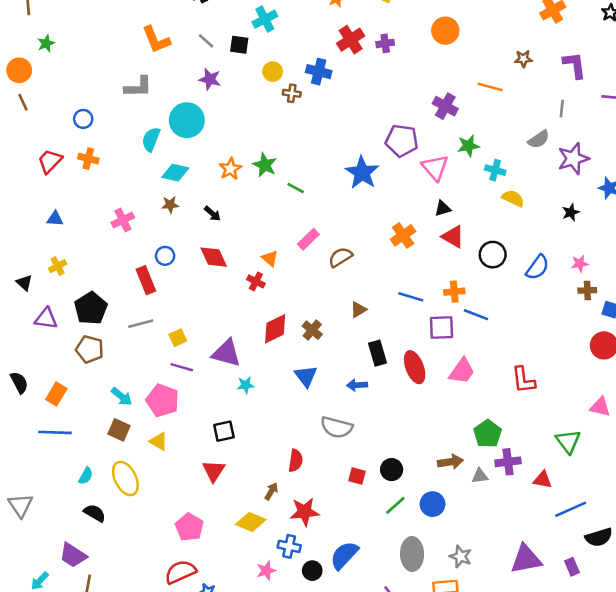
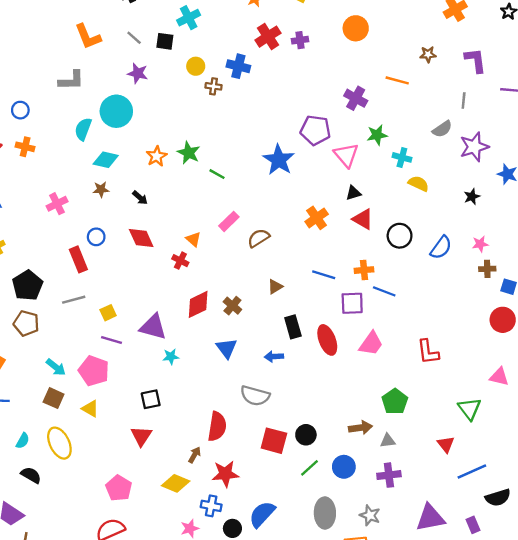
red semicircle: (296, 461) -> (217, 426), size x1.4
purple cross: (508, 462) -> (389, 475), moved
red square: (357, 476) -> (274, 441), size x1.6
red triangle: (543, 480) -> (446, 444), turned 42

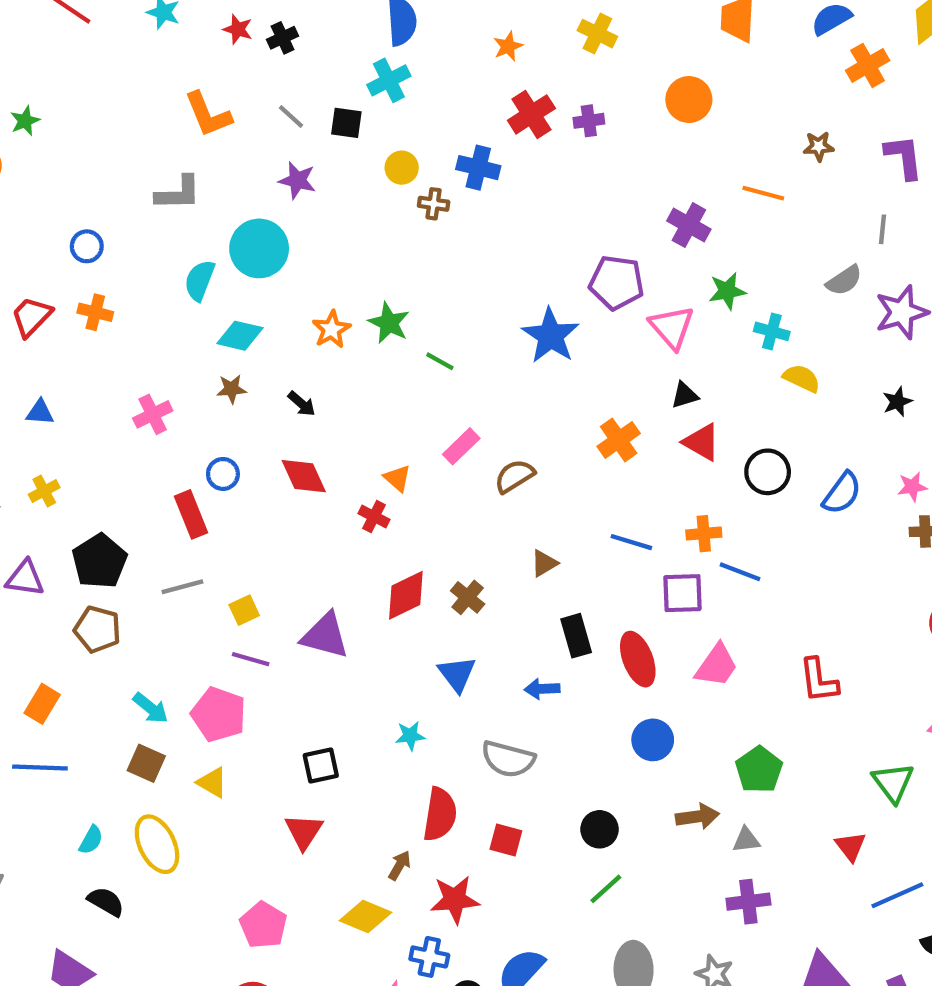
cyan star: (171, 357) -> (410, 736), moved
red square: (274, 441) -> (506, 840), moved, size x0.7
blue circle: (344, 467) -> (653, 740), moved

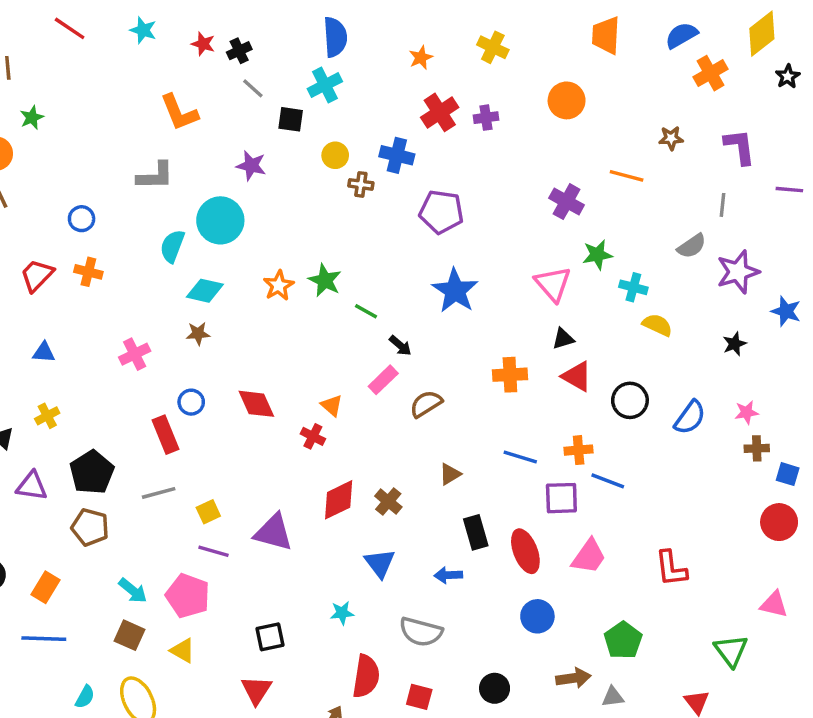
gray line: (291, 117) -> (253, 88), moved
purple pentagon: (617, 282) -> (441, 212), moved
black arrow: (302, 404) -> (400, 346), moved
orange cross: (619, 440) -> (510, 375), turned 32

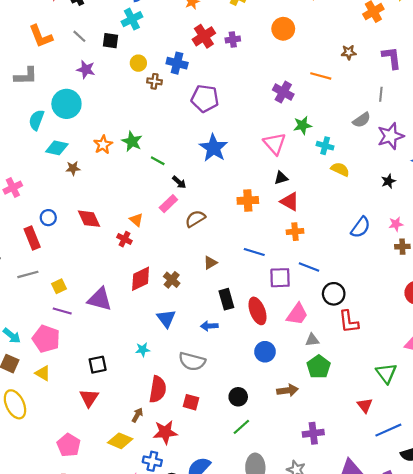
gray line: (253, 88) -> (79, 36), moved
brown star: (198, 334) -> (73, 168), moved
black circle: (630, 400) -> (334, 294), moved
orange cross: (579, 450) -> (295, 232), moved
gray triangle: (613, 697) -> (312, 340), moved

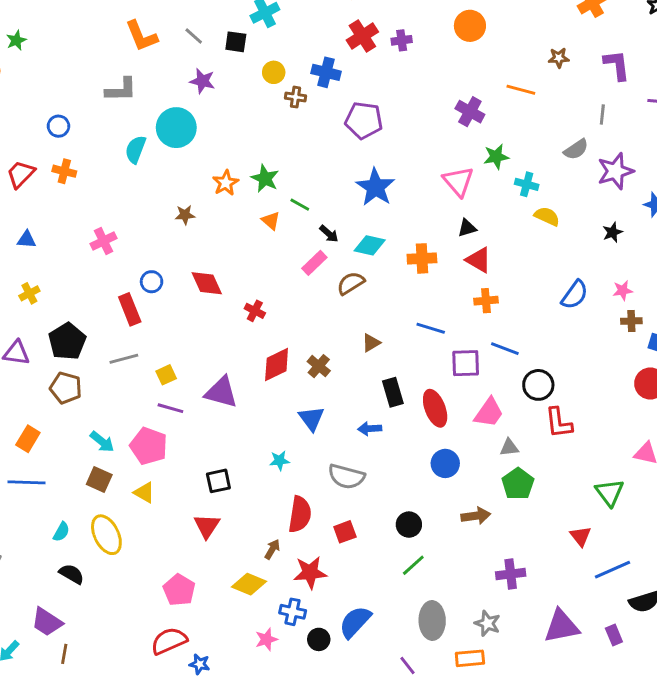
cyan diamond: (57, 148) -> (370, 245), moved
orange triangle: (136, 220) -> (271, 221), moved
red square: (191, 402) -> (345, 532), turned -35

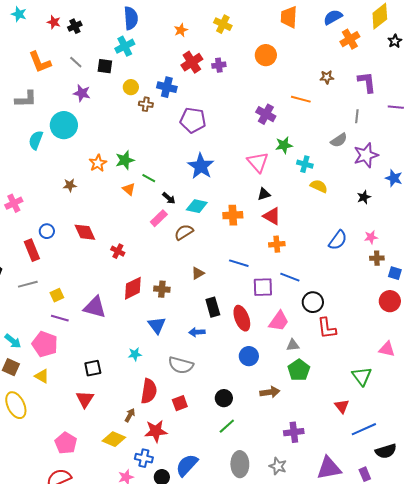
green star: (265, 178) -> (125, 160), turned 30
brown cross: (319, 366) -> (162, 289), turned -35

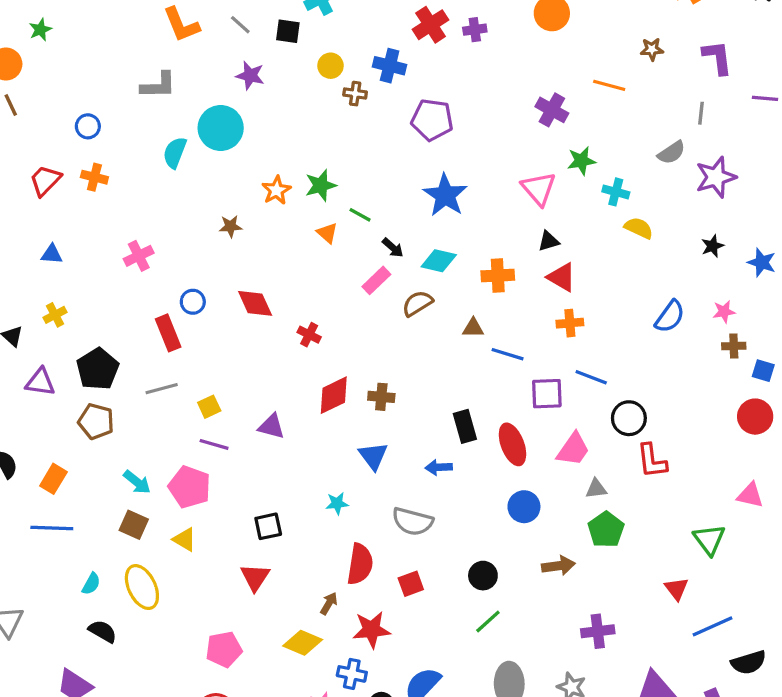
blue star: (394, 178) -> (762, 262), moved
brown triangle: (198, 273) -> (473, 328), moved, turned 32
purple triangle: (95, 307) -> (271, 426), size x0.7
pink pentagon: (66, 443) -> (224, 649), turned 30

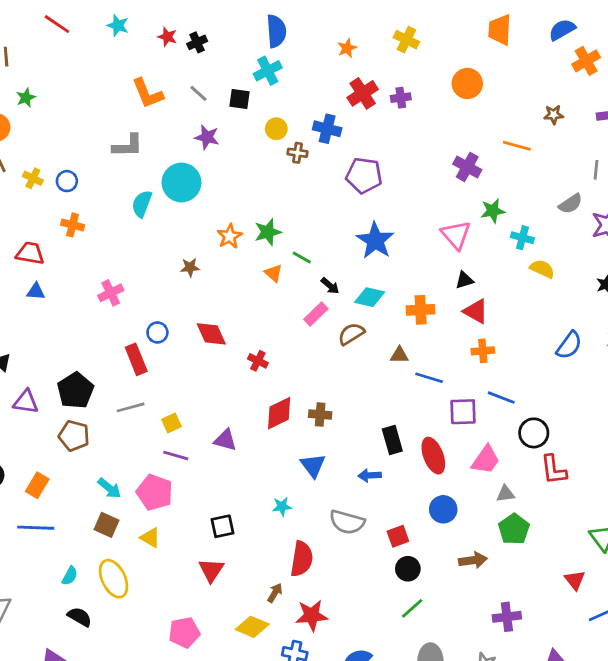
red trapezoid: (45, 180) -> (30, 253), moved, turned 56
yellow cross: (55, 315) -> (33, 178), moved, turned -36
red square: (411, 584) -> (398, 536), moved

